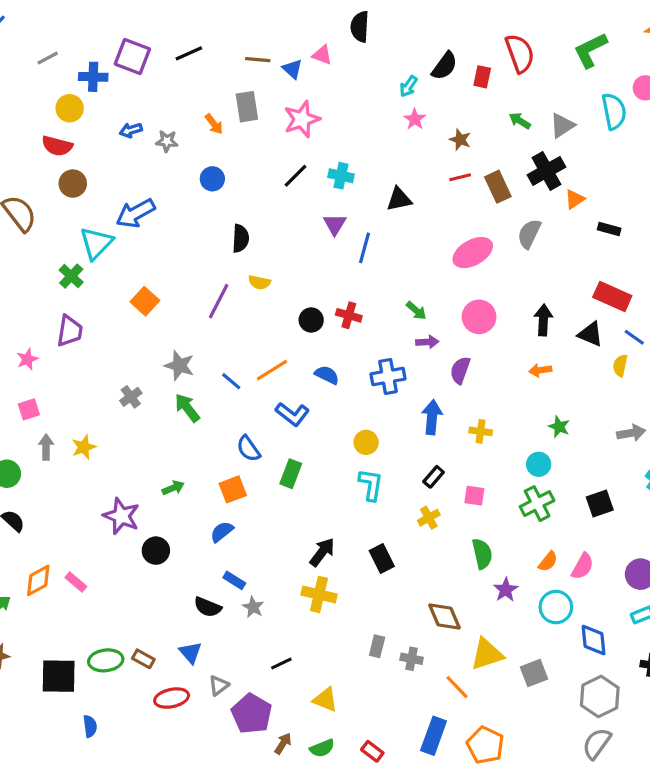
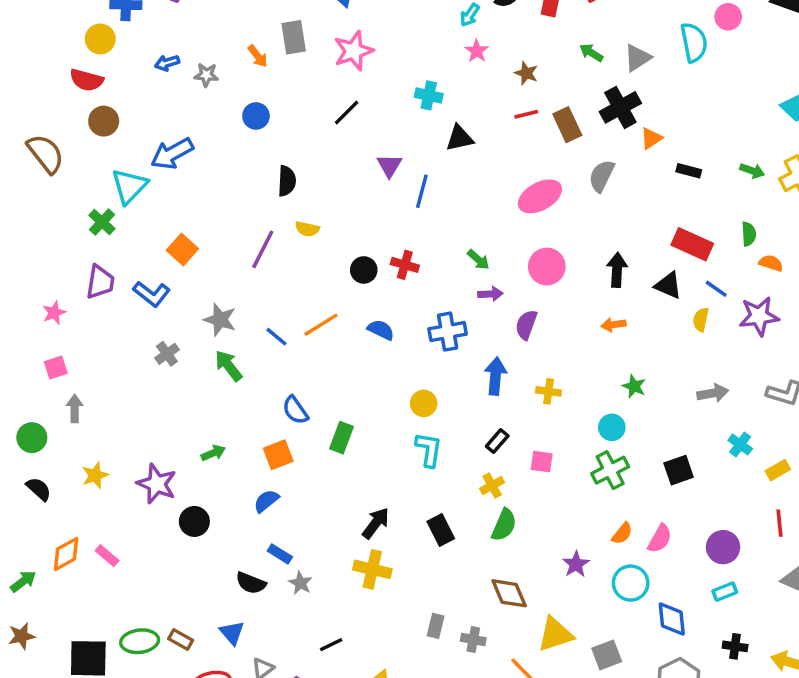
cyan cross: (341, 176) -> (429, 95), moved
blue L-shape: (292, 414) -> (152, 294), moved
yellow star: (84, 447) -> (95, 475), moved
green semicircle: (482, 554) -> (504, 525), moved, turned 36

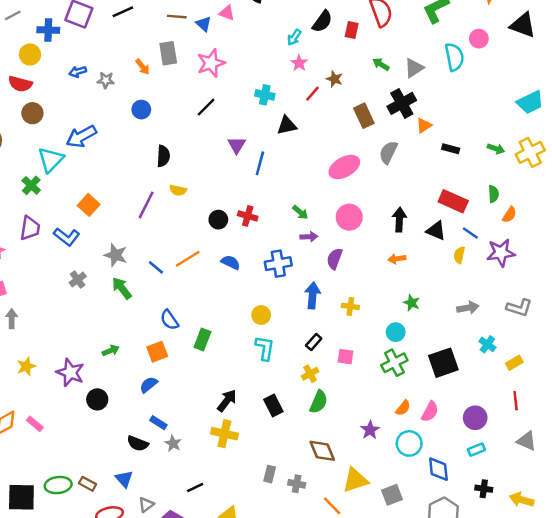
red line: (526, 114) -> (313, 94), moved, turned -35
orange semicircle: (771, 263) -> (509, 215), turned 105
black square: (679, 470) -> (443, 363), size x1.4

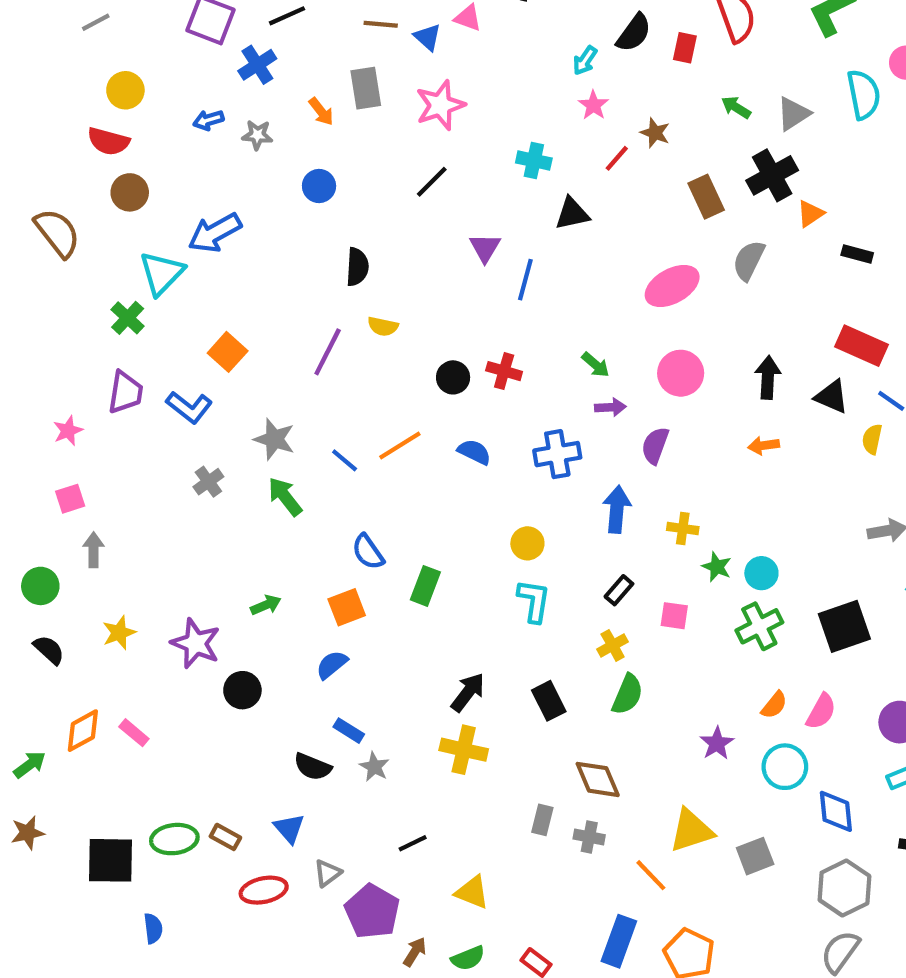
blue cross: (48, 30) -> (257, 65), moved, turned -35
green star: (412, 303) -> (717, 567), moved
brown diamond: (322, 451) -> (598, 779), moved

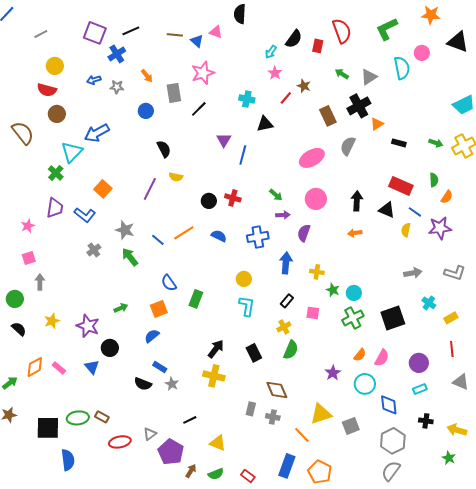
gray rectangle: (366, 88) -> (174, 93), moved
black semicircle: (357, 267) -> (164, 149), turned -30
blue triangle: (289, 828) -> (92, 367), moved
blue semicircle: (153, 928) -> (68, 460), size x1.5

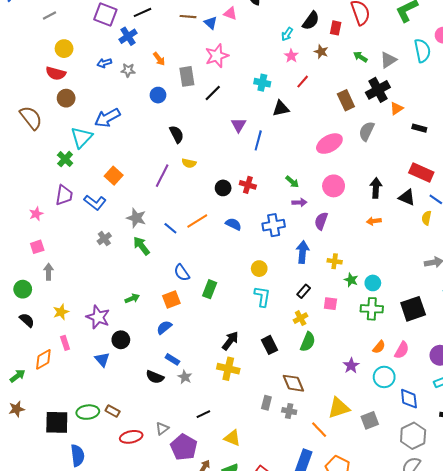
brown star: (304, 86) -> (321, 52), moved
green cross: (353, 318) -> (372, 309), turned 30
pink rectangle: (59, 368) -> (65, 343), moved, turned 32

